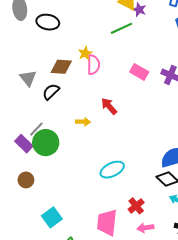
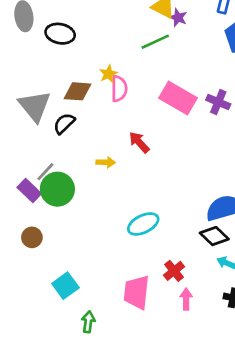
pink rectangle: (139, 72) -> (178, 98), size x1.5
gray triangle: (28, 78) -> (35, 106), size x1.5
pink arrow: (145, 228) -> (186, 299), turned 98

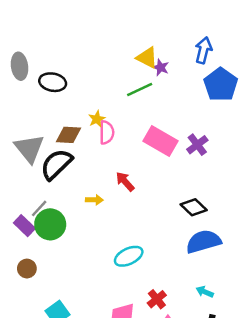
purple cross: (218, 102) -> (197, 145), turned 30
black semicircle: (64, 123) -> (56, 164), size x1.6
black diamond: (214, 236) -> (194, 207), moved

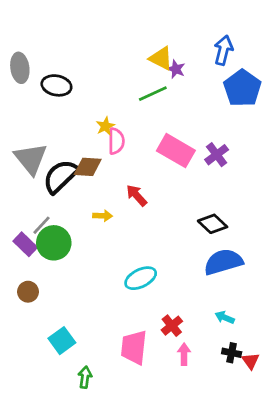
brown diamond: (69, 135) -> (88, 167), moved

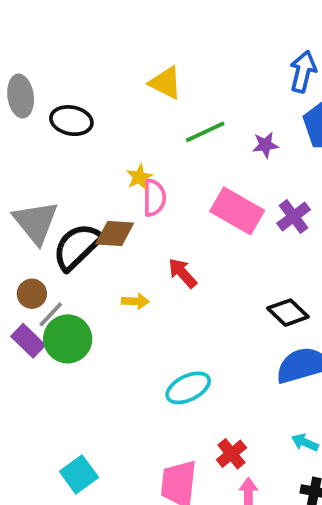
yellow triangle: (161, 58) -> (166, 83), moved
purple star: (176, 69) -> (265, 145), moved, turned -30
brown circle: (28, 292) -> (32, 294), moved

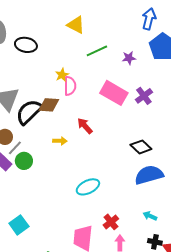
green circle: (68, 339) -> (24, 161), size x0.7
cyan square: (79, 474) -> (19, 225), moved

